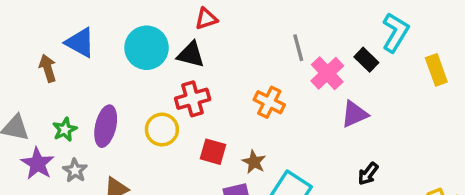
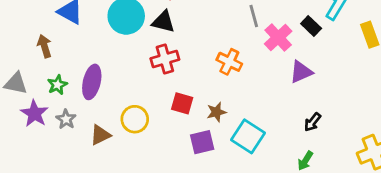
brown arrow: (48, 68) -> (44, 46), moved
yellow circle: (162, 130) -> (135, 119), moved
brown star: (254, 162) -> (216, 112), turned 30

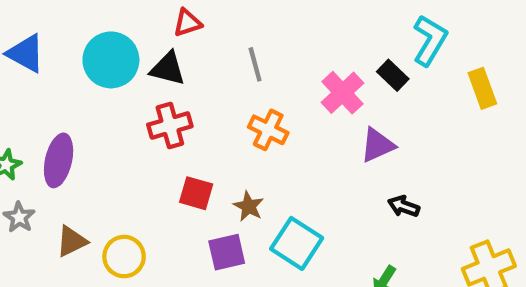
gray line: (254, 16) -> (255, 64), moved
brown star: (216, 112) -> (249, 206), turned -30
yellow circle: (135, 119) -> (124, 257), moved
black arrow: (312, 122) -> (404, 206), moved, turned 72

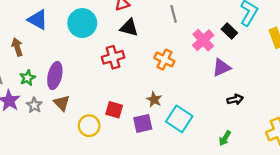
gray line: (255, 64) -> (174, 14), moved
black triangle: (168, 69) -> (129, 28), moved
red square: (196, 193) -> (114, 110), moved
black arrow: (404, 206) -> (235, 99), turned 147
brown triangle: (72, 241) -> (62, 103), moved, turned -48

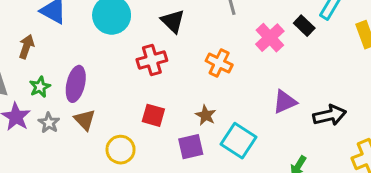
black triangle: (129, 28) -> (173, 21), turned 30
brown arrow: (17, 47) -> (26, 47), turned 36
purple triangle: (221, 68) -> (285, 102), moved
black arrow: (235, 99) -> (330, 115), moved, size x1.5
red square: (114, 110) -> (153, 115), moved

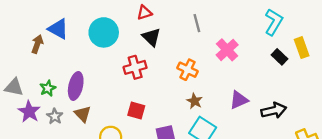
black rectangle: (304, 26) -> (280, 57), moved
brown arrow: (26, 47) -> (37, 44), moved
brown star: (206, 115) -> (194, 101), moved

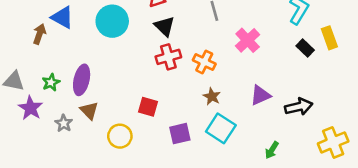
red cross: (135, 67) -> (168, 57), moved
gray star: (55, 116) -> (64, 123), moved

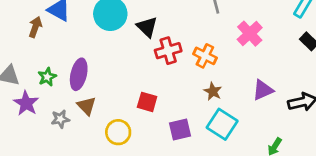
black triangle: (165, 26) -> (147, 27), moved
gray star: (64, 123) -> (60, 119), turned 30

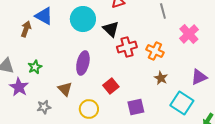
purple ellipse: (79, 74) -> (83, 63), moved
red square: (147, 102) -> (111, 86), turned 35
gray star: (60, 119) -> (44, 107), moved
cyan square: (222, 124) -> (182, 103), moved

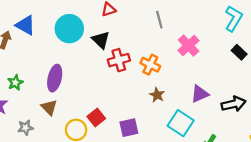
purple ellipse: (83, 63) -> (55, 78), moved
red square: (111, 86) -> (96, 117), moved

